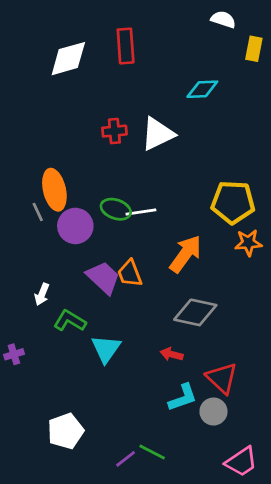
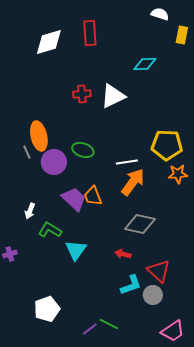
white line: (141, 212) -> (127, 162), moved

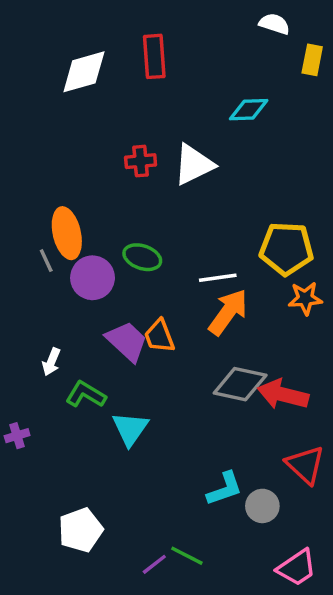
red arrow: (123, 254) -> (283, 394), moved, size x1.8
red triangle: (159, 271) -> (305, 465), moved

